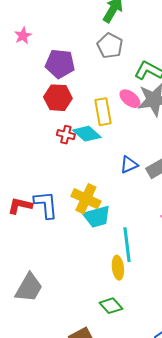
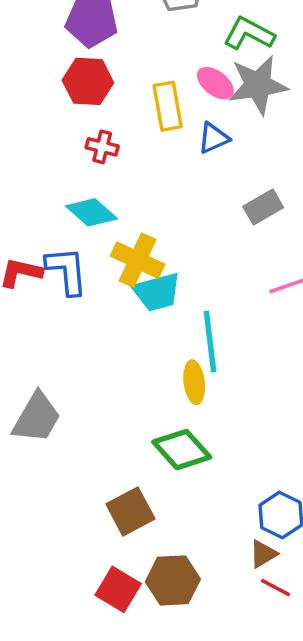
cyan diamond: (87, 134) -> (92, 212), moved
blue triangle: (129, 165) -> (214, 138), moved
green diamond: (111, 306) -> (182, 450), size x1.4

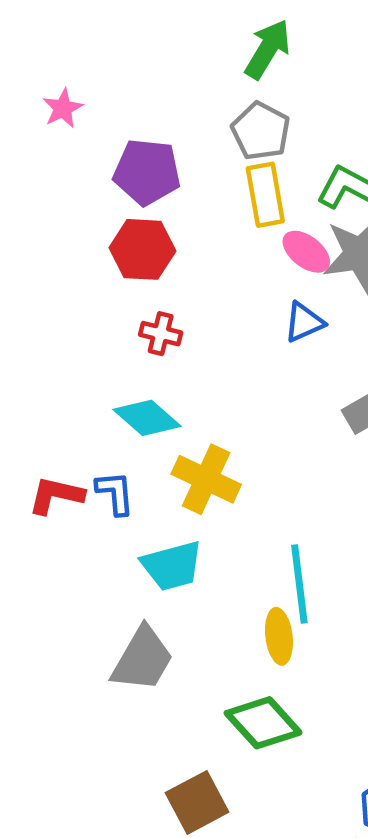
yellow rectangle: (168, 106) -> (265, 195), moved
blue L-shape: (67, 271) -> (115, 493), size x0.7
cyan trapezoid: (157, 292) -> (172, 566), moved
gray trapezoid: (37, 418) -> (142, 659), moved

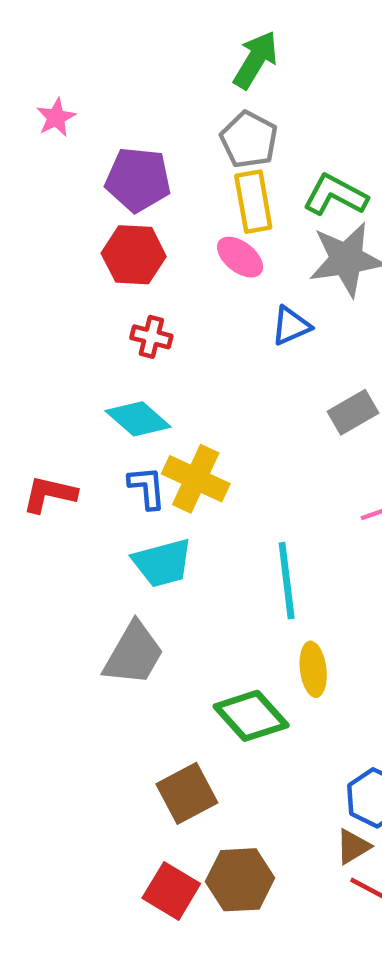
pink ellipse: (306, 252) -> (240, 257), moved
blue L-shape: (115, 493) -> (147, 488), moved
yellow ellipse: (279, 636) -> (313, 669), moved

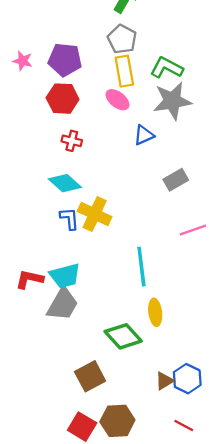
pink star: (56, 117) -> (23, 61), moved, turned -30
red L-shape: (49, 494) -> (29, 279), moved
cyan trapezoid: (162, 563) -> (65, 276), moved
brown triangle: (353, 847) -> (164, 381), moved

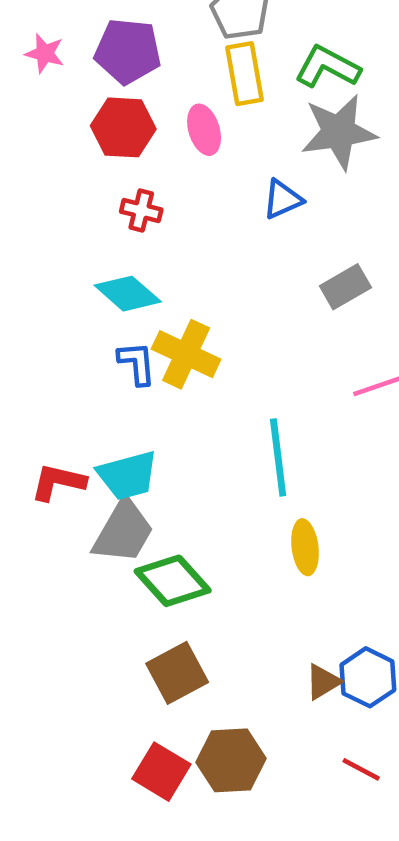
pink ellipse: (117, 100) -> (204, 130), moved, turned 35
green diamond: (123, 336) -> (173, 581), moved

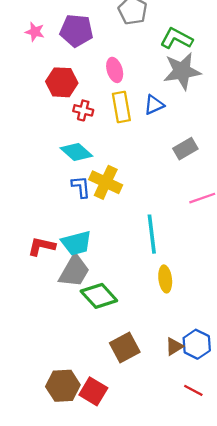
yellow rectangle: (244, 74) -> (121, 107), moved
red hexagon: (123, 127) -> (62, 82), moved
brown square: (177, 673) -> (125, 348), moved
brown hexagon: (231, 760) -> (63, 386), moved

